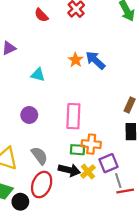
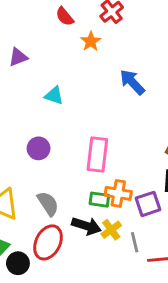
orange star: (76, 60) -> (91, 41), moved
purple square: (109, 163) -> (148, 204), moved
gray line: (118, 180) -> (135, 242), moved

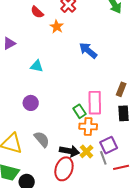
pink rectangle: (97, 154) -> (95, 103), moved
green rectangle: (99, 200) -> (79, 111), moved, turned 56
purple square: (148, 204) -> (109, 145), moved
red ellipse: (48, 242) -> (64, 169), moved

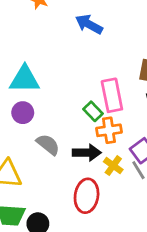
cyan triangle: (37, 66) -> (25, 79), moved, size x1.6
gray semicircle: (42, 139) -> (48, 144), moved
black arrow: (69, 151) -> (87, 153), moved

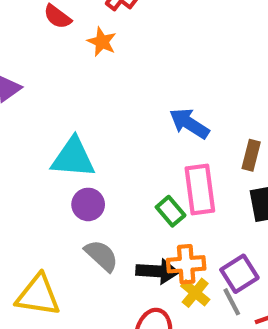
blue arrow: (89, 24) -> (189, 123), moved
purple circle: (23, 113) -> (88, 204), moved
orange cross: (109, 130) -> (186, 264), moved

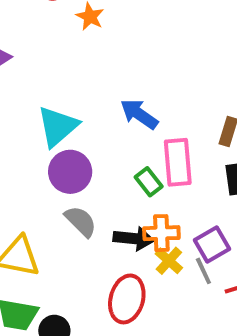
blue arrow: (189, 123) -> (139, 114), moved
cyan triangle: (73, 158) -> (58, 126), turned -48
purple circle: (88, 204) -> (70, 172), size x1.4

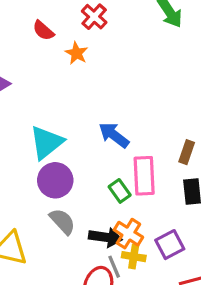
orange cross: (161, 233) -> (128, 234), turned 32
yellow cross: (169, 261) -> (134, 257), turned -35
gray line: (203, 271) -> (114, 267), moved

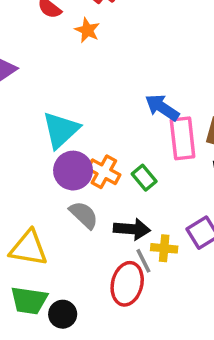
blue arrow: (114, 135) -> (162, 107), moved
pink rectangle: (144, 176) -> (183, 138), moved
orange cross: (128, 234) -> (104, 172), moved

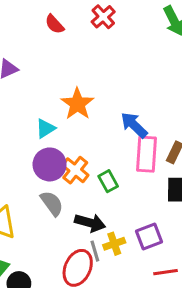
orange star: (87, 30) -> (77, 104), moved, size x1.5
cyan triangle: (61, 130) -> (45, 128), size x0.6
yellow cross: (164, 248) -> (114, 244), turned -35

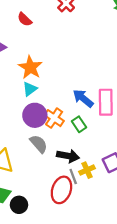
red semicircle: (55, 24) -> (25, 19), moved
orange star: (77, 104) -> (30, 67), moved
blue arrow: (134, 125) -> (83, 98), moved

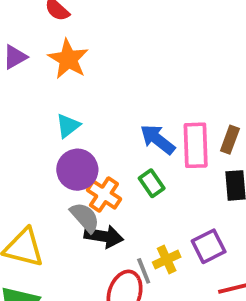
orange star: (30, 67) -> (68, 59), moved
orange cross: (54, 118) -> (104, 194), moved
black arrow: (68, 156) -> (104, 236), moved

